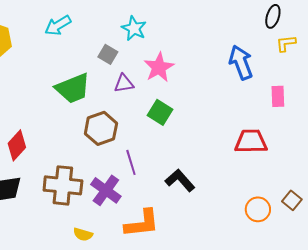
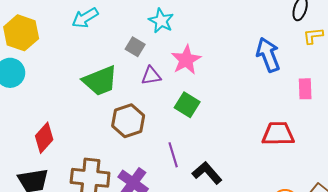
purple line: (131, 162) -> (173, 155), moved

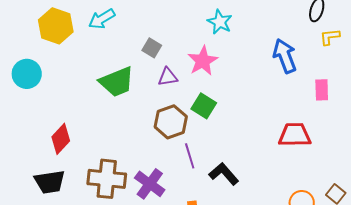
cyan star: (161, 21) -> (220, 22), moved
yellow hexagon: (21, 33) -> (56, 26), moved
brown hexagon: (128, 121) -> (171, 122), moved

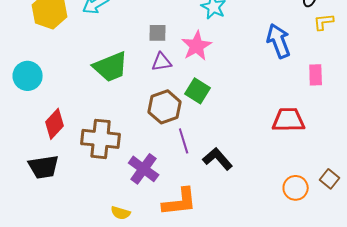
gray square: (152, 48) -> (158, 33), moved, turned -30
cyan circle: (27, 74) -> (28, 76), moved
brown cross: (107, 179) -> (101, 139), moved

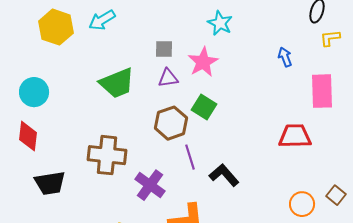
blue arrow: (279, 41) -> (285, 57), size x0.6
pink rectangle: (316, 75) -> (322, 91), size x1.6
red diamond: (55, 124) -> (28, 136), moved, turned -36

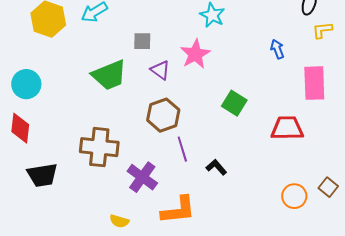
gray square: (164, 49) -> (142, 41), moved
purple triangle: (168, 78) -> (160, 70), turned 45
green square: (204, 107) -> (234, 103), moved
black L-shape: (224, 175) -> (216, 167), size x0.7

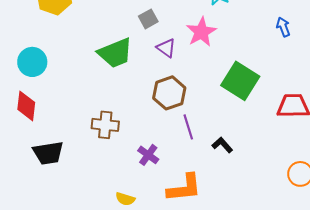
gray square: (142, 41) -> (148, 19), turned -30
green square: (234, 103) -> (240, 81), size x1.5
brown cross: (99, 147) -> (105, 125), size x0.7
purple cross: (142, 177) -> (148, 155), size x0.7

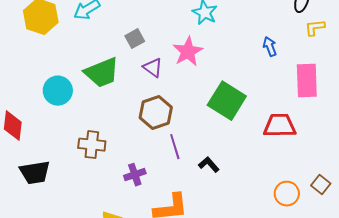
cyan circle: (32, 62) -> (58, 91), moved
purple cross: (148, 155) -> (135, 175), turned 35

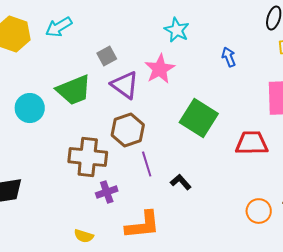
blue arrow: (270, 47) -> (229, 57), moved
purple triangle: (153, 68) -> (125, 85), size x1.4
brown cross: (92, 145) -> (88, 157), moved, size x1.4

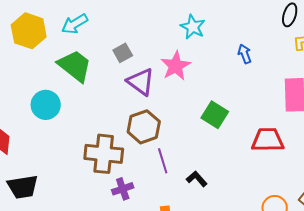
green trapezoid: (74, 90) -> (75, 66), moved, turned -120
green square: (199, 118) -> (215, 115), size x0.7

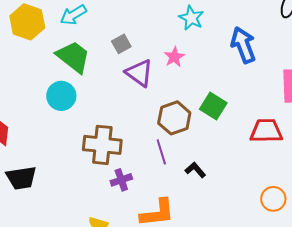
blue arrow: (245, 54) -> (243, 45), size x1.8
pink star: (176, 66) -> (174, 57), size x0.7
cyan circle: (46, 105) -> (61, 96), moved
brown hexagon: (144, 127) -> (174, 118), moved

